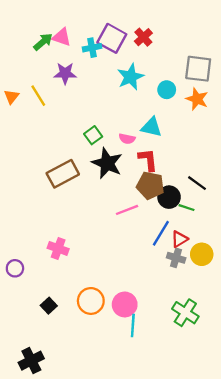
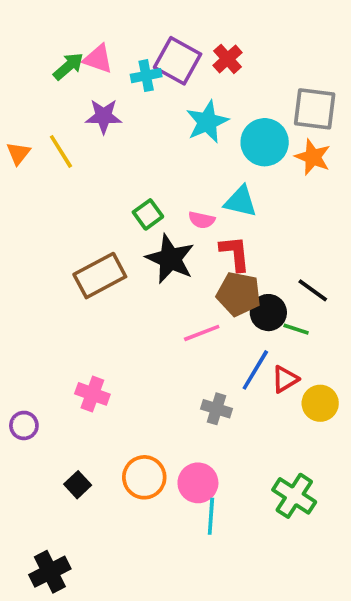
cyan circle: (167, 90) -> (265, 142), size x1.6
gray cross: (176, 258) -> (216, 409), moved

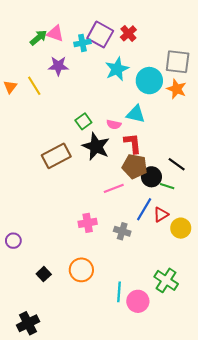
pink cross: (92, 394) -> (88, 223), moved, turned -30
pink circle: (198, 483) -> (138, 301), moved

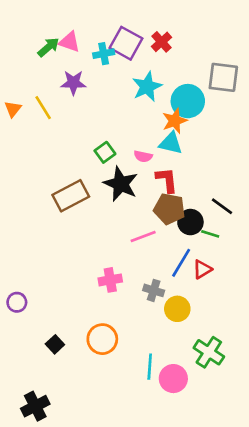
orange star: (177, 89) -> (175, 121), moved, turned 30
yellow circle: (181, 228) -> (177, 309), moved

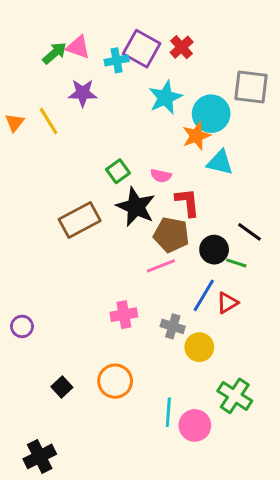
cyan triangle: (171, 143) -> (220, 162), moved
brown pentagon: (169, 209) -> (171, 235), moved
purple circle: (17, 302) -> (22, 326), moved

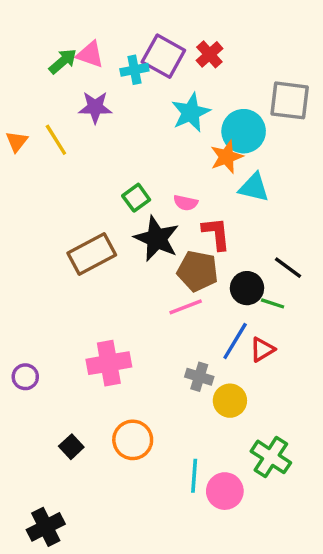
pink cross: (124, 315) -> (109, 363), moved, size x1.4

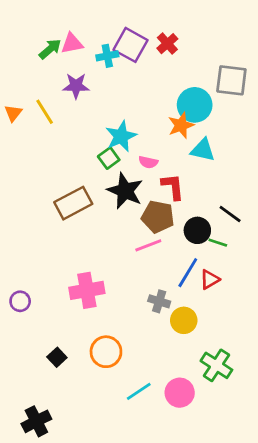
pink triangle: (90, 54) -> (72, 44), turned -30
cyan star: (191, 112) -> (121, 136), moved
cyan line: (194, 476) -> (139, 391), moved, turned 52

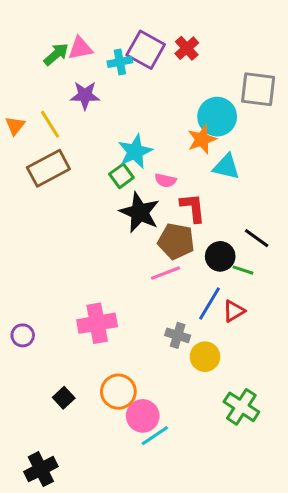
brown rectangle: (73, 203) -> (48, 168), moved
pink circle: (180, 393) -> (143, 416), moved

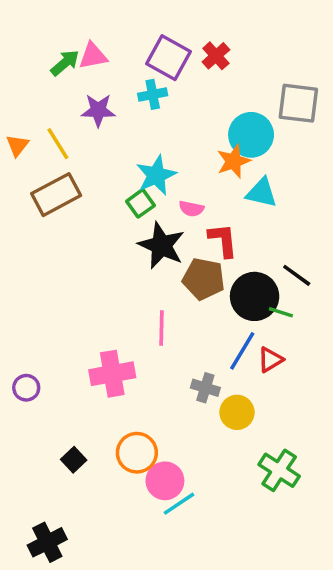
cyan cross: (120, 62) -> (153, 94), moved
black circle: (220, 256) -> (255, 296), size x1.4
pink line: (165, 273) -> (161, 328), moved, turned -68

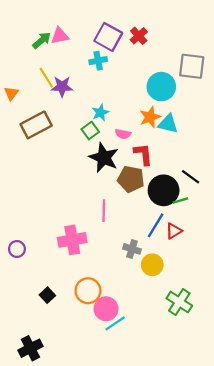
purple star: (98, 110) -> (62, 87), moved
yellow line: (58, 144) -> (46, 78), moved
orange star: (233, 161) -> (150, 117), moved
cyan star: (156, 175) -> (100, 113), size x0.7
green line: (281, 312) -> (180, 200), turned -35

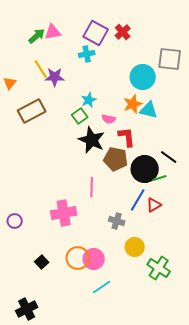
yellow circle: (152, 265) -> (135, 247), moved
pink circle: (106, 309) -> (94, 259), moved

